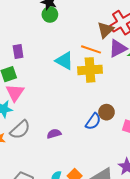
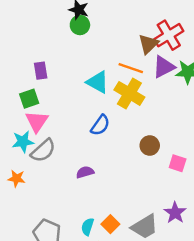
yellow cross: (90, 70) -> (129, 93), turned 35
blue semicircle: (93, 121) -> (100, 125), moved
gray semicircle: (20, 130) -> (43, 151), moved

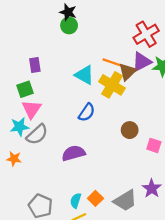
brown triangle: (148, 44) -> (127, 72), moved
purple semicircle: (85, 172) -> (73, 153), size x1.5

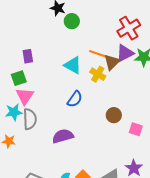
green circle: (69, 25) -> (72, 21), moved
yellow cross: (112, 85) -> (98, 74), size x0.7
gray semicircle: (37, 134) -> (30, 119), turned -50

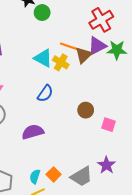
yellow cross: (98, 74) -> (61, 62), moved

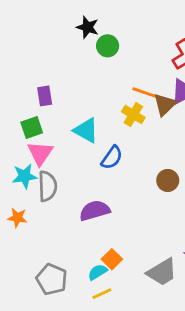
cyan triangle: (43, 58) -> (86, 130), moved
orange square: (54, 174) -> (112, 259), moved
cyan semicircle: (35, 177) -> (98, 272), turned 40

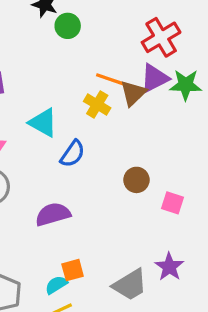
orange square: (112, 259) -> (73, 270), turned 30

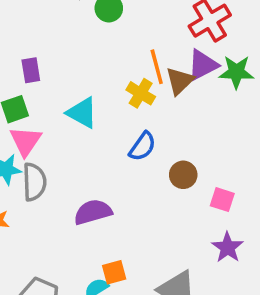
orange line: (112, 80) -> (157, 67), turned 56
blue semicircle: (73, 154) -> (142, 146), moved
purple star: (169, 267) -> (228, 247), moved

